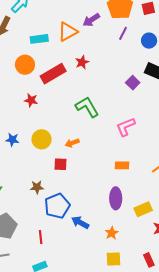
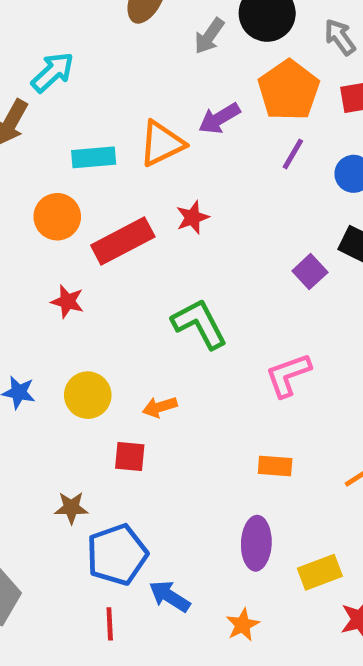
red line: (41, 237) -> (110, 624), moved

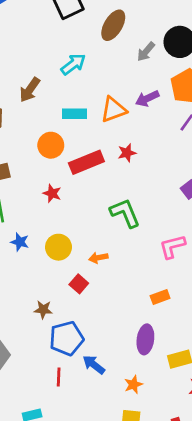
cyan arrow: (53, 72) -> (73, 64), moved
red square: (130, 456) -> (79, 284), turned 30
orange rectangle: (275, 466) -> (160, 297), turned -30

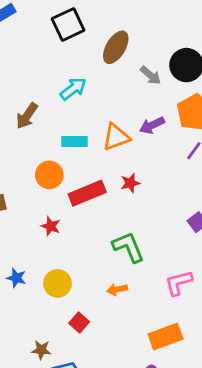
gray arrow: (146, 52) -> (151, 75), turned -90
orange arrow: (98, 258) -> (117, 289), moved
orange rectangle: (160, 297) -> (166, 336), size x1.6

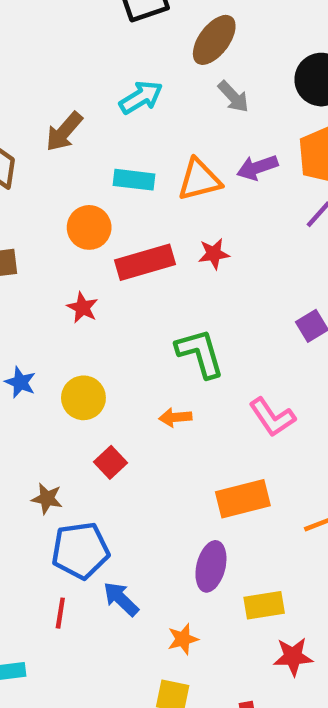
gray arrow: (151, 75) -> (233, 97), moved
pink L-shape: (179, 283) -> (272, 417), turned -116

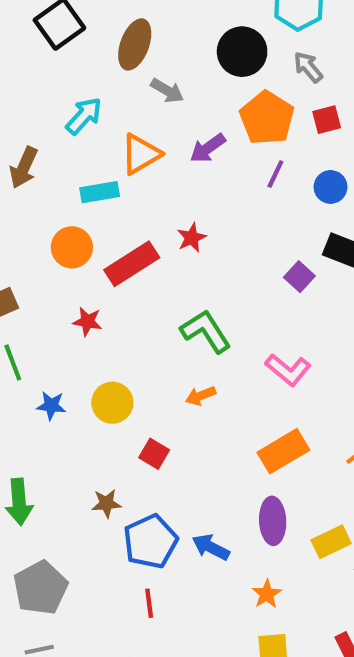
orange triangle: (199, 180) -> (141, 154), moved
blue arrow: (121, 599) -> (211, 547), moved

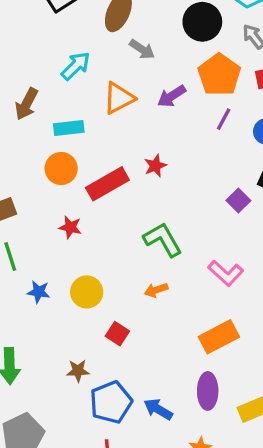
cyan rectangle: (100, 192) -> (69, 128), moved

